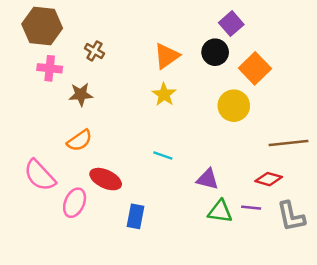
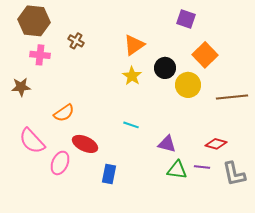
purple square: (231, 24) -> (186, 19), turned -30
black circle: (215, 52) -> (165, 68), moved
brown star: (81, 94) -> (21, 87), moved
brown line: (289, 143) -> (232, 97), moved

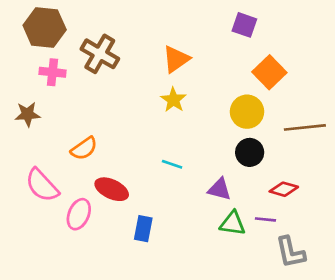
brown cross: (76, 41) -> (100, 54), size x1.8
black circle: (165, 68) -> (250, 152), moved
gray L-shape: (234, 174) -> (290, 252), moved

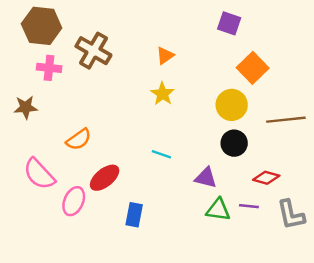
orange triangle: (176, 59) -> (165, 56), size x0.7
red ellipse: (112, 189) -> (105, 178), turned -64
gray L-shape: (290, 252) -> (291, 215), moved

